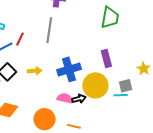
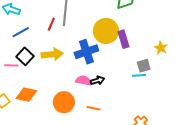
red line: (20, 39) -> (51, 24), moved
yellow arrow: (35, 71) -> (52, 54), size x1.5
yellow circle: (95, 85) -> (106, 31), moved

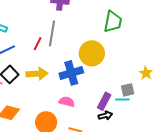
purple rectangle: (123, 39) -> (104, 101), moved, turned 42
black arrow: (97, 80) -> (105, 115), moved

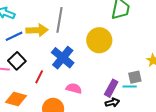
red line: (38, 44) -> (39, 77), moved
blue cross: (71, 73) -> (63, 58), moved, turned -35
yellow arrow: (37, 74) -> (37, 30), moved

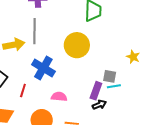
gray square: (135, 77) -> (110, 76), moved, turned 32

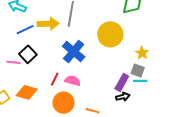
yellow star: (133, 57) -> (142, 53), moved
red line: (23, 90) -> (55, 79), moved
pink semicircle: (59, 97) -> (73, 81), moved

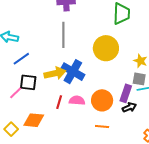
yellow arrow: (48, 24) -> (55, 73), moved
black square: (28, 54) -> (28, 82), turned -30
pink line: (14, 62) -> (16, 93), turned -40
orange circle: (63, 103) -> (102, 100), moved

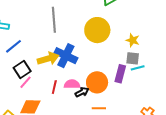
black square: (28, 82) -> (22, 70), turned -36
pink line: (16, 93) -> (26, 82), moved
black arrow: (129, 107) -> (82, 92), moved

